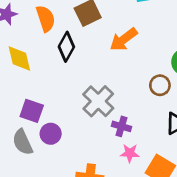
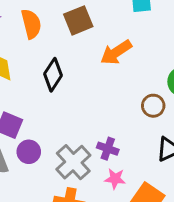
black diamond: (66, 47) -> (53, 75), moved
gray cross: (98, 101) -> (73, 162), moved

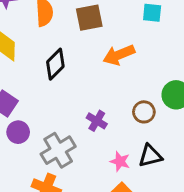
purple cross: (108, 149) -> (97, 121), moved
pink star: (115, 179) -> (120, 161), moved

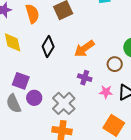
orange arrow: (119, 55) -> (84, 49), moved
pink star: (120, 161) -> (106, 92), moved

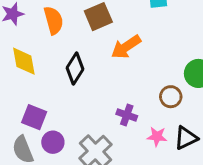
orange arrow: (84, 49) -> (126, 47), moved

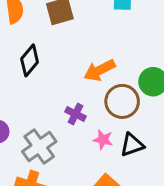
orange arrow: (126, 47) -> (99, 70), moved
brown circle: (171, 97) -> (122, 101), size x1.5

